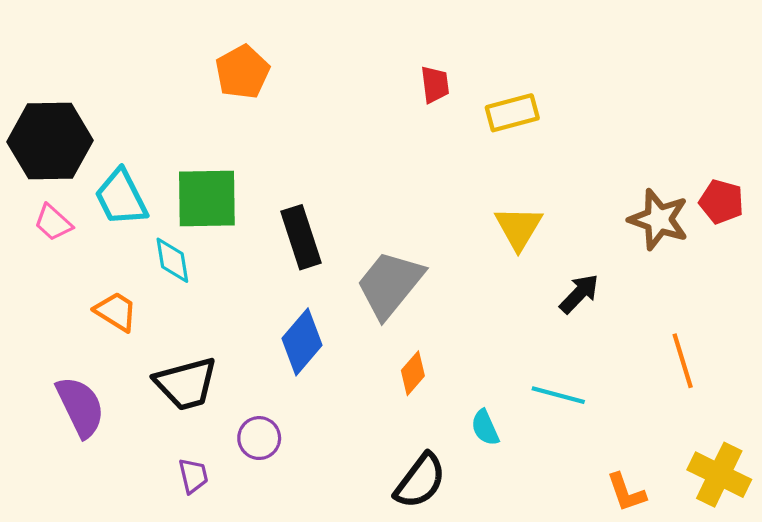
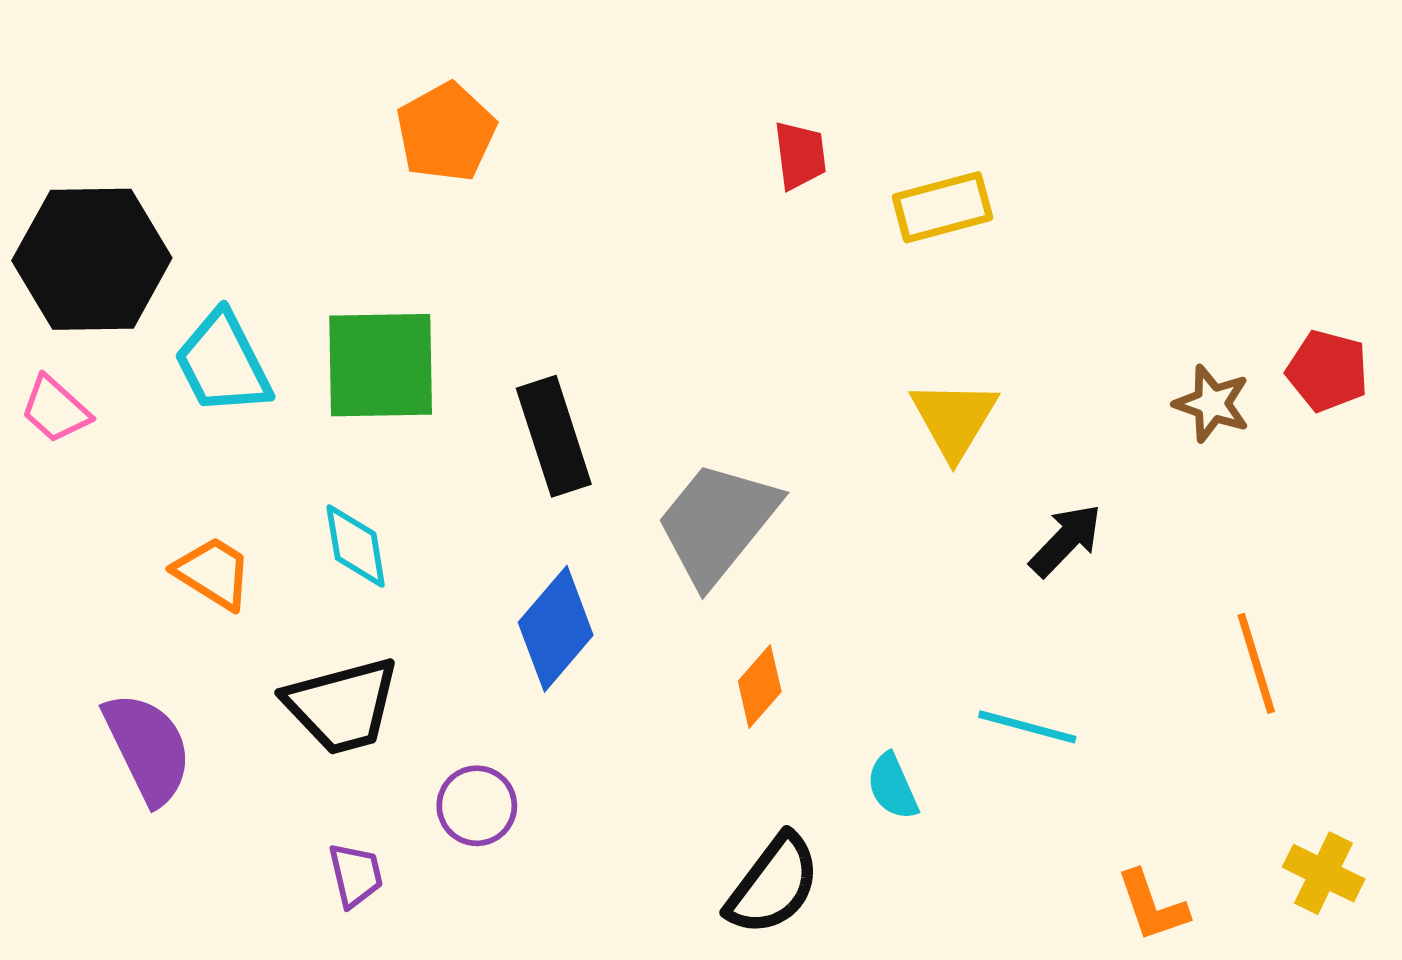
brown star: (659, 219) -> (1212, 404), size x0.7
pink trapezoid: (53, 223) -> (55, 409), moved
cyan diamond: (172, 260) -> (356, 546), moved
yellow cross: (719, 475) -> (1324, 873), size x0.7

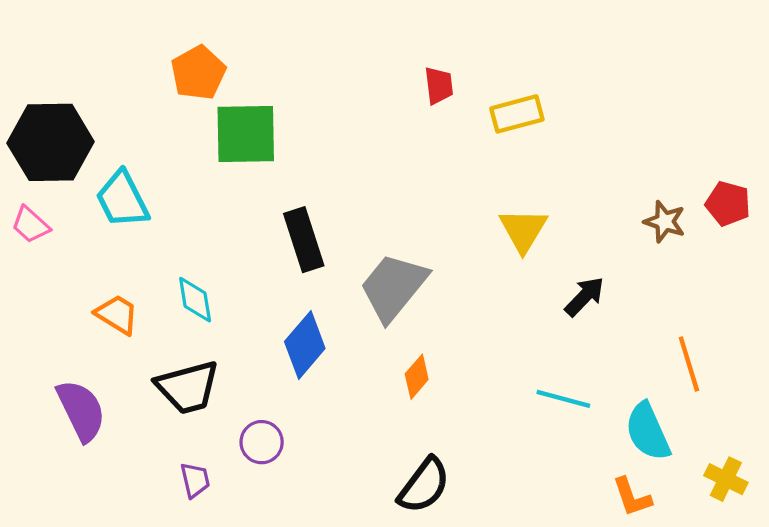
orange pentagon: (446, 132) -> (198, 73), moved
green square: (381, 365) -> (246, 134), moved
cyan semicircle: (892, 787) -> (648, 432), moved, size x1.6

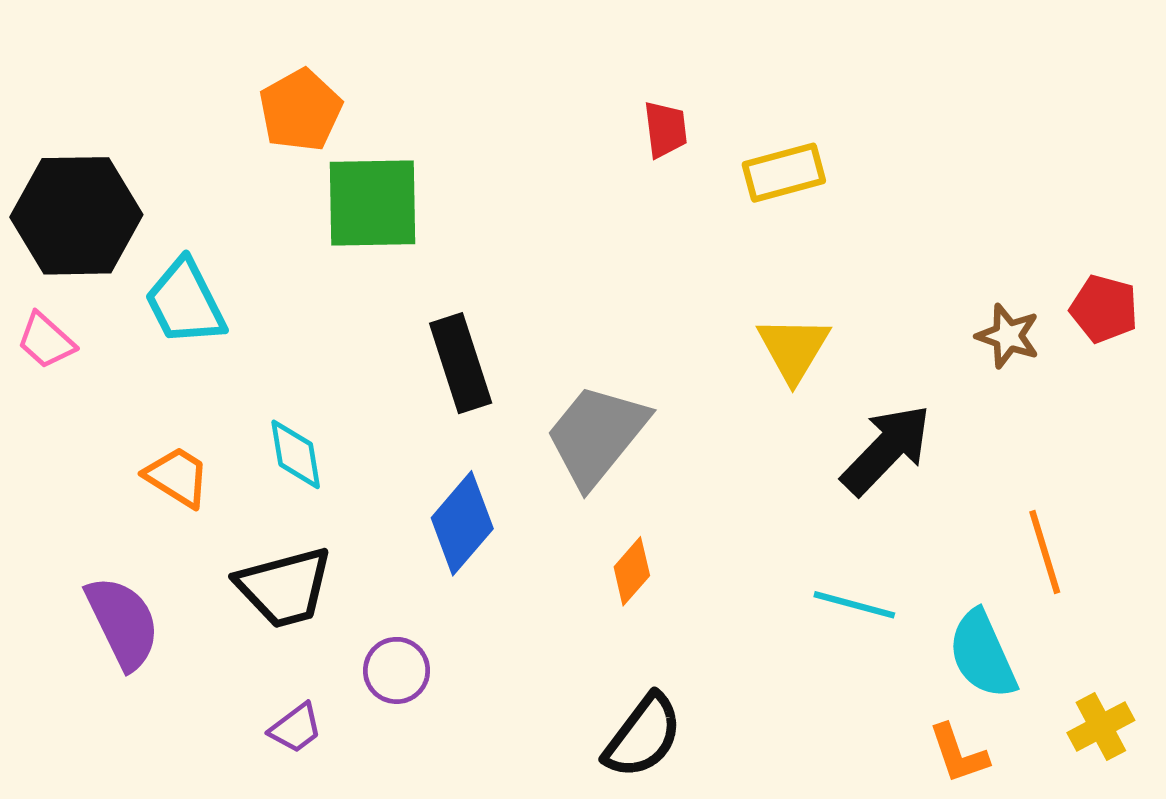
black arrow: (584, 297) -> (886, 450), size x1.5
yellow cross: (726, 479) -> (1101, 726), turned 36
purple trapezoid: (195, 480) -> (296, 728), turned 66

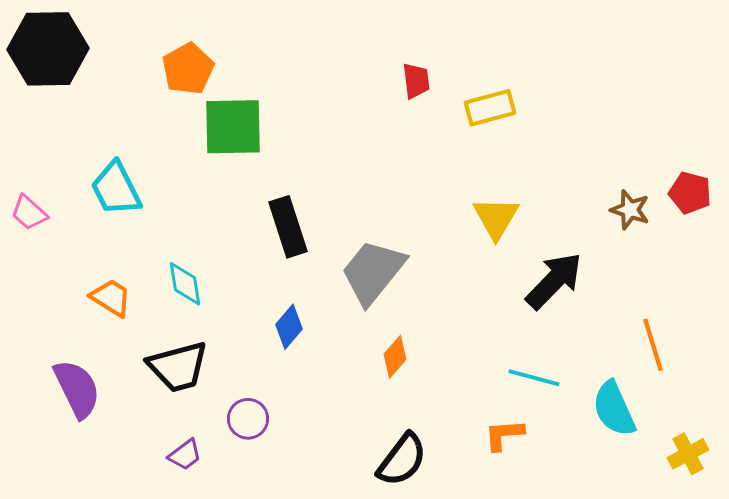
black hexagon: (76, 216) -> (48, 49), moved
blue diamond: (462, 523) -> (289, 327), size x0.7
orange L-shape: (958, 754) -> (504, 435), moved, turned 105

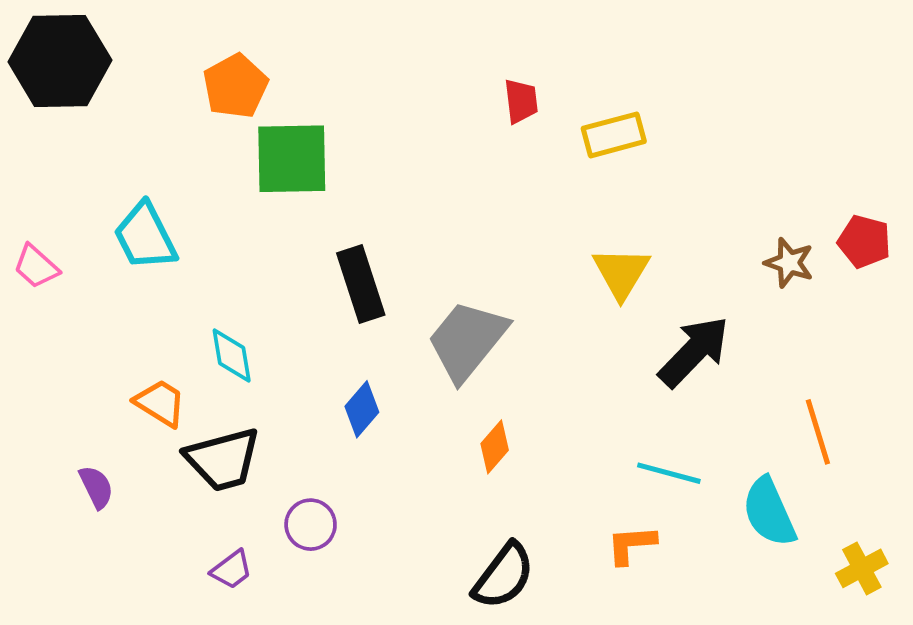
orange trapezoid: (111, 298) -> (160, 403), moved
purple semicircle: (77, 389) -> (96, 487), size x0.6

